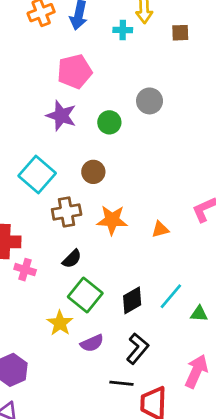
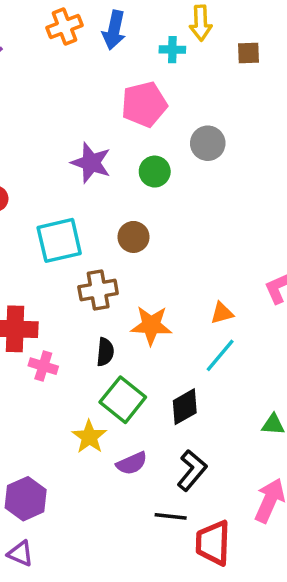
pink pentagon: (75, 71) -> (144, 104), moved
cyan square: (37, 175) -> (59, 240), turned 36
orange star: (112, 220) -> (151, 325), moved
black semicircle: (72, 259) -> (105, 352), turned -40
cyan line: (171, 296) -> (220, 355), moved

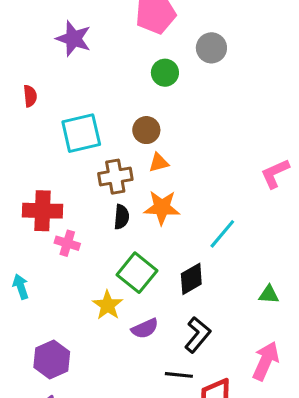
purple star: (91, 163) -> (73, 39), moved
orange triangle: (222, 313) -> (159, 163), moved
black semicircle: (105, 352) -> (122, 217), moved

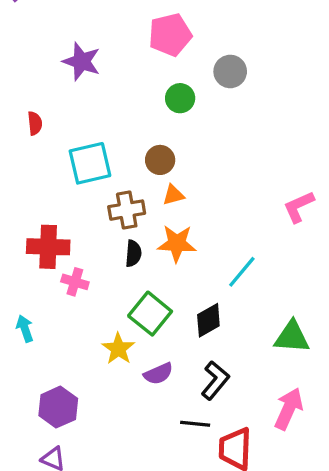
green triangle: (269, 294) -> (292, 337), size x1.6

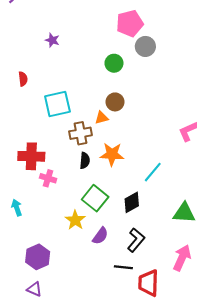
pink pentagon: (170, 35) -> (130, 23), moved
purple star: (82, 61) -> (52, 40), size x0.6
brown circle: (160, 160) -> (115, 102), moved
orange triangle: (173, 195) -> (101, 118), moved
purple semicircle: (158, 374) -> (100, 236), turned -30

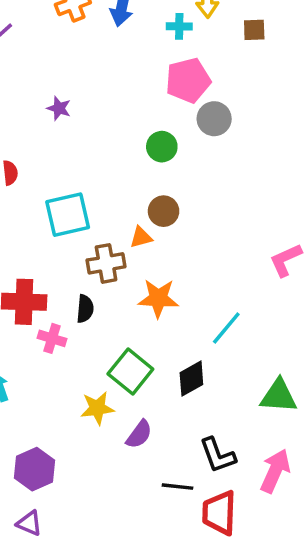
black semicircle: (85, 161) -> (85, 309), moved
yellow star: (75, 220) -> (97, 408), turned 30
black L-shape: (136, 240) -> (218, 455), moved, turned 120

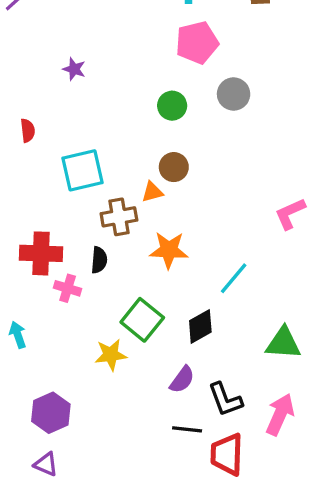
gray circle: (214, 119) -> (234, 94), moved
purple semicircle: (139, 434) -> (182, 380), moved

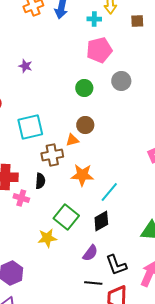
cyan line: (234, 278) -> (109, 192), moved

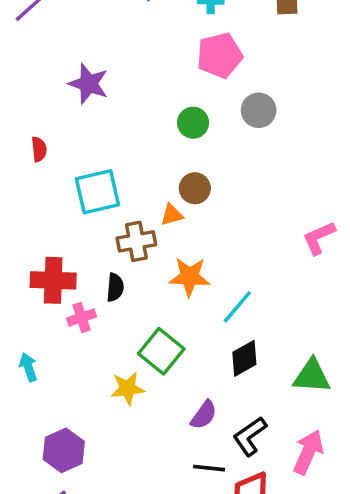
purple star: (25, 66) -> (89, 84), size x1.6
pink cross: (21, 198) -> (81, 318), turned -35
black diamond: (101, 221) -> (244, 358), moved
black L-shape: (116, 265) -> (250, 436), turned 75

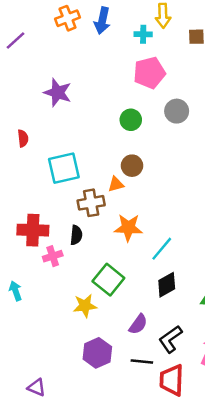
purple hexagon: (64, 450) -> (97, 353), moved

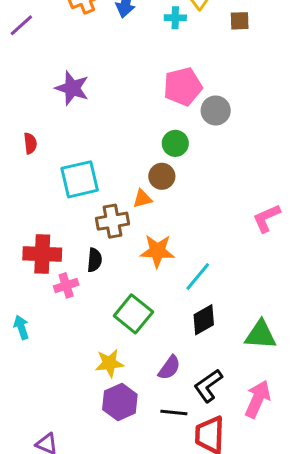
pink pentagon: (149, 73) -> (183, 87), moved
green circle: (131, 120) -> (175, 143), moved
yellow star: (85, 306) -> (110, 363), moved

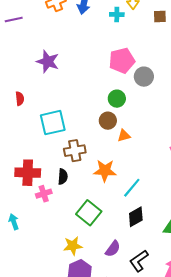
purple line: (21, 25) -> (14, 19), turned 30
orange triangle: (142, 199) -> (124, 136), moved

